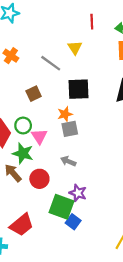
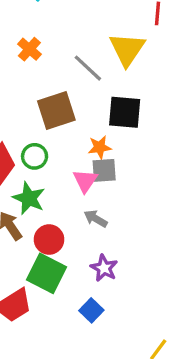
yellow triangle: (75, 48) -> (127, 49), size x1.6
brown square: (34, 94) -> (56, 110), size x1.6
pink triangle: (39, 136) -> (85, 181), moved
green square: (62, 207) -> (46, 273), moved

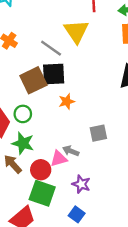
black square: (125, 112) -> (54, 74), moved
gray square: (104, 170) -> (98, 133), moved
pink triangle: (85, 181) -> (59, 159), moved, turned 48

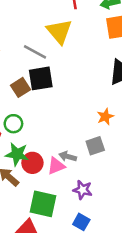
brown square: (33, 80) -> (20, 87), size x0.7
orange star: (67, 101) -> (105, 117), moved
gray square: (98, 133) -> (95, 146), moved
red circle: (41, 170) -> (32, 163), moved

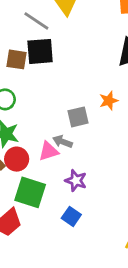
brown square: (20, 87) -> (16, 59), turned 36
gray square: (95, 146) -> (78, 117), moved
red circle: (32, 163) -> (17, 159), moved

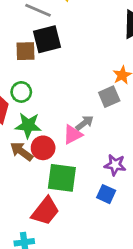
gray square: (78, 117) -> (109, 97), moved
gray arrow: (63, 142) -> (85, 123), turned 132
purple star: (76, 181) -> (115, 165), moved

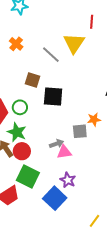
black square: (47, 39) -> (53, 97), moved
pink triangle: (73, 135) -> (64, 152), moved
blue square: (106, 194) -> (55, 198), size x1.6

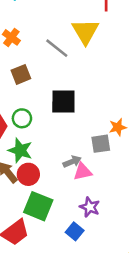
brown square: (32, 80) -> (21, 74), moved, turned -35
blue square: (55, 198) -> (75, 231), size x0.6

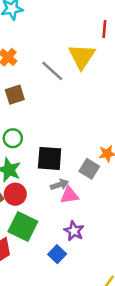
black square: (63, 102) -> (50, 158), moved
gray square: (101, 144) -> (89, 169), turned 36

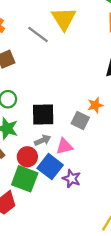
gray arrow: (60, 185) -> (43, 140), moved
red circle: (15, 194) -> (27, 157), moved
blue square: (57, 254) -> (50, 167), moved, size x1.5

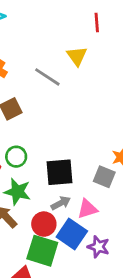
yellow triangle: (64, 19) -> (77, 56), size x0.7

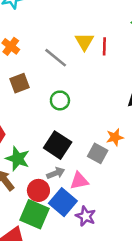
red line: (97, 23) -> (104, 46), moved
green circle: (16, 157) -> (60, 100), moved
black square: (60, 172) -> (58, 145), turned 32

